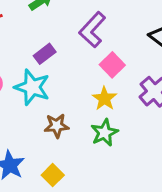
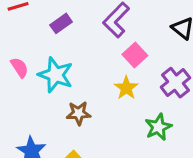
purple rectangle: (45, 54) -> (61, 23), moved
green star: (104, 133) -> (158, 127), moved

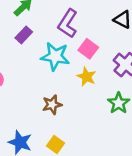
cyan star: (56, 75) -> (55, 56), moved

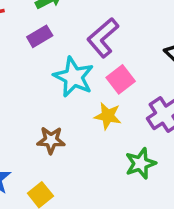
yellow star: (87, 77) -> (108, 116), turned -30

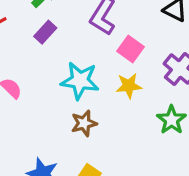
cyan star: (74, 77) -> (80, 81), moved

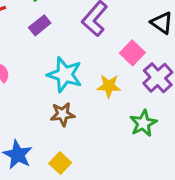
pink square: (130, 49) -> (132, 53), moved

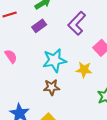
cyan star: (65, 75) -> (54, 60), turned -30

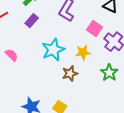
brown star: (52, 87) -> (70, 74), moved

